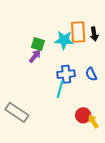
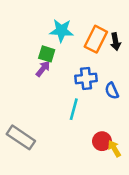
orange rectangle: (78, 32) -> (96, 39), turned 30
cyan star: (64, 40) -> (61, 31), moved
blue cross: (66, 74) -> (86, 78), moved

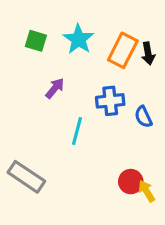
cyan star: (61, 31) -> (79, 39), turned 30
green square: (47, 54) -> (36, 41), moved
cyan line: (74, 109) -> (77, 131), moved

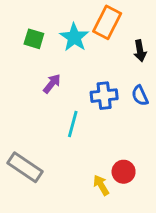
orange rectangle: (123, 50) -> (107, 22), moved
blue semicircle: (143, 117) -> (140, 96), moved
yellow arrow: (147, 191) -> (101, 185), moved

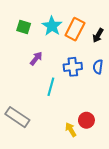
orange rectangle: (107, 22) -> (75, 29), moved
black arrow: (140, 51) -> (98, 35), turned 40
blue semicircle: (140, 96) -> (98, 67), turned 32

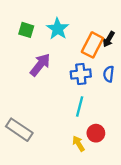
orange rectangle: (75, 29) -> (92, 45), moved
purple arrow: (36, 58) -> (40, 65), size x1.5
cyan line: (51, 87) -> (80, 106), moved

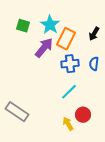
orange rectangle: (92, 45) -> (66, 39), moved
purple arrow: (40, 65) -> (44, 48), moved
cyan line: (80, 106) -> (69, 92), turned 30

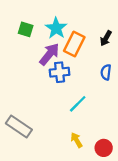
blue cross: (70, 64) -> (60, 72), moved
red circle: (83, 115) -> (104, 148), moved

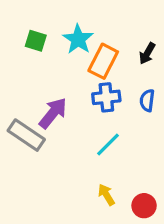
purple arrow: (49, 54) -> (53, 113), moved
blue cross: (60, 72) -> (106, 97), moved
gray rectangle: (19, 126) -> (26, 135), moved

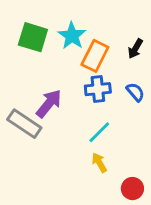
green square: (36, 41) -> (33, 37), size x1.5
blue semicircle: (147, 100) -> (135, 92), turned 132
yellow arrow: (106, 195) -> (99, 163), moved

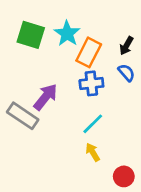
blue semicircle: (135, 92) -> (126, 73), moved

